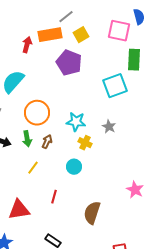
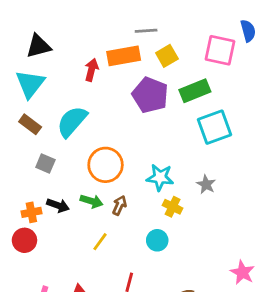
gray line: (66, 17) -> (146, 31), turned 35
green rectangle: (134, 60) -> (195, 91), moved, turned 65
green arrow: (27, 139) -> (92, 201), turned -63

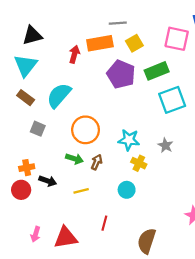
black arrow: (58, 205) -> (48, 181), moved
yellow line: (100, 242) -> (81, 191), turned 40

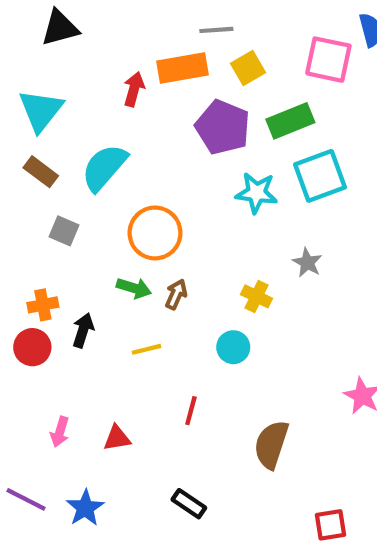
black triangle: (32, 35) -> (60, 28), moved
cyan star: (129, 140) -> (257, 193), moved
black arrow: (48, 181) -> (83, 330), turned -91
red triangle: (66, 238) -> (117, 438), size x0.6

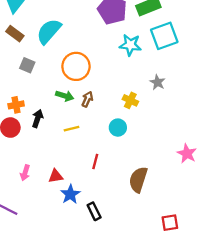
black rectangle: (189, 504) -> (94, 211), turned 30
blue star: (85, 508) -> (70, 194), moved

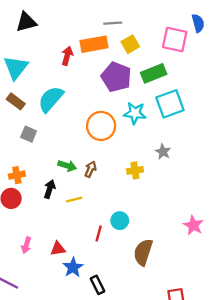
orange circle: (76, 66) -> (101, 126), moved
yellow cross: (130, 100) -> (135, 170), turned -35
black arrow: (38, 118) -> (50, 189), moved
cyan circle: (118, 128) -> (120, 221), moved

